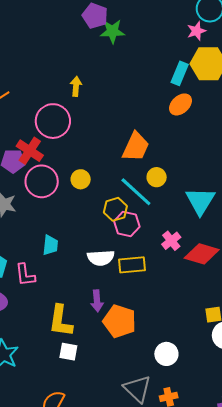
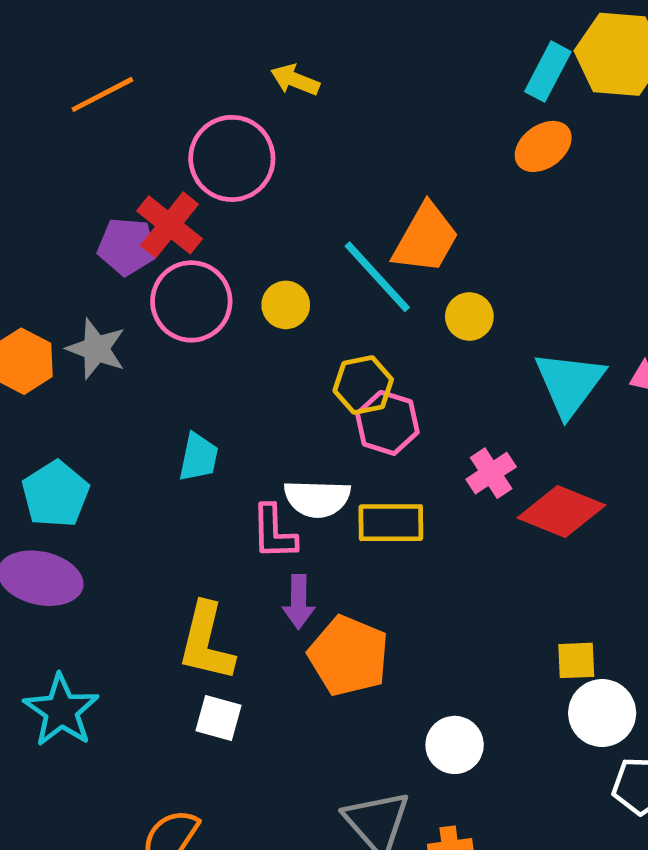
yellow arrow: (76, 86) -> (295, 80), turned -78
cyan line: (136, 192) -> (377, 277), moved
pink L-shape: (25, 275) -> (274, 532), moved

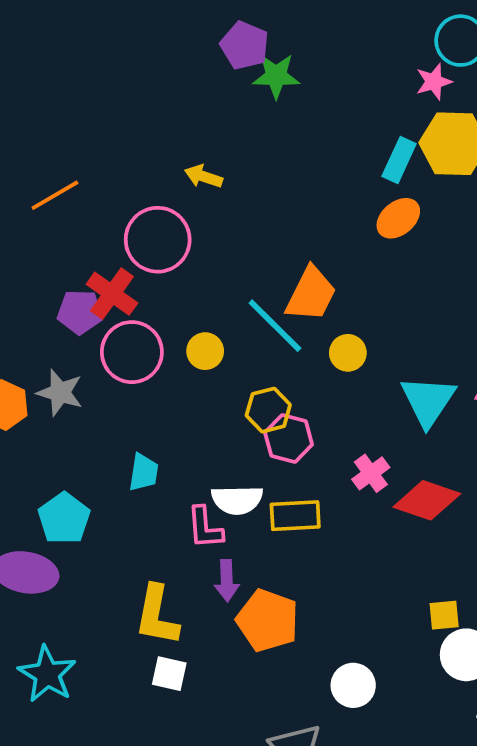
cyan pentagon: (55, 494) -> (64, 518), moved

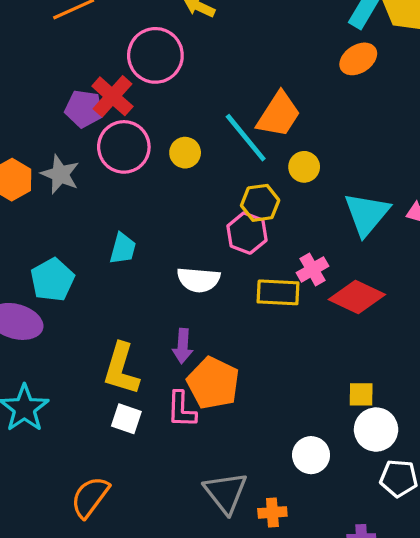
yellow hexagon: (268, 410) -> (260, 203), moved
yellow rectangle: (295, 516) -> (278, 292), moved
pink L-shape: (205, 528) -> (181, 409), moved
white circle: (353, 685) -> (311, 455), moved

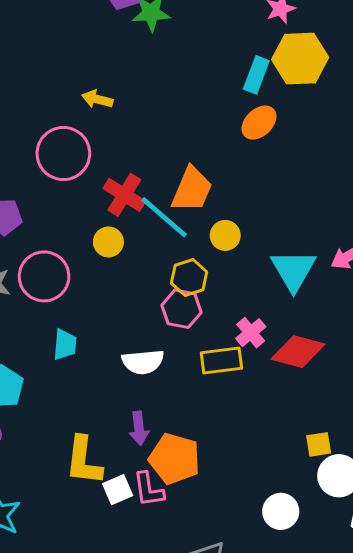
red cross: (112, 96) -> (124, 195), moved
pink circle: (124, 147) -> (44, 276), moved
white square: (126, 419) -> (118, 490), moved, turned -32

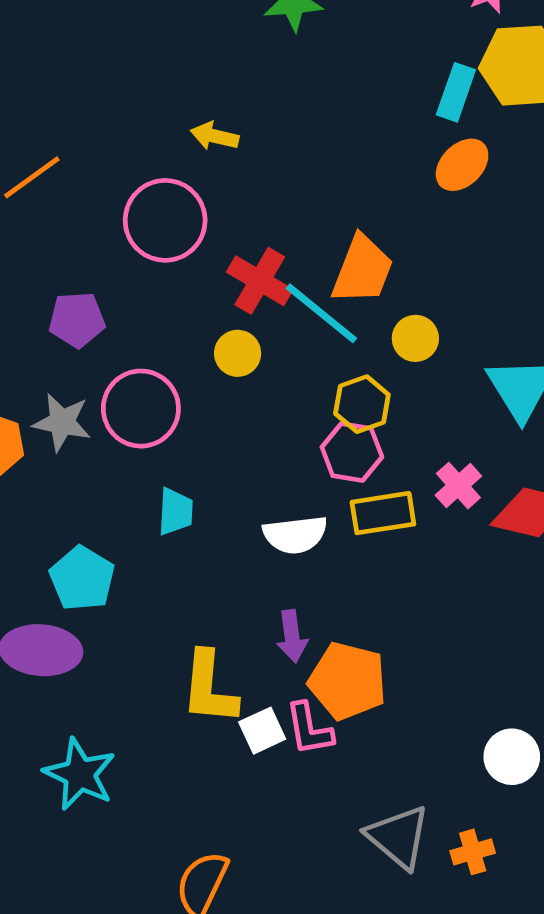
yellow rectangle: (221, 361) -> (383, 513), moved

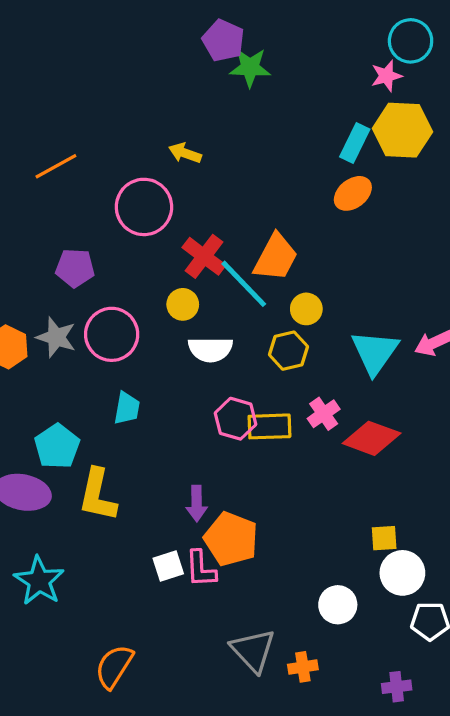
yellow hexagon: (362, 404) -> (288, 351), moved
pink hexagon: (352, 452) -> (236, 419), moved
white semicircle: (295, 535) -> (210, 349), moved
yellow L-shape: (209, 688) -> (98, 495), moved

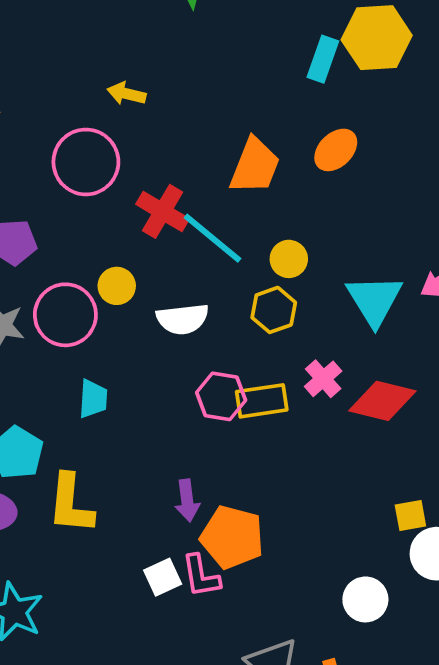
orange ellipse: (353, 193) -> (336, 150), moved
orange trapezoid: (276, 257) -> (255, 166), moved
yellow circle: (183, 304) -> (117, 286), moved

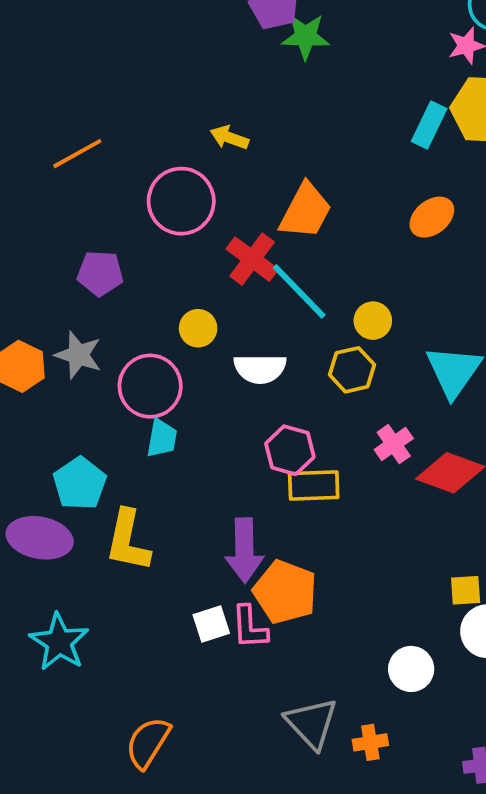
orange trapezoid: (255, 166) -> (306, 211), moved
pink circle: (65, 315) -> (150, 386), moved
yellow rectangle: (262, 401) -> (314, 485), moved
purple arrow: (187, 501) -> (244, 550), size x1.5

